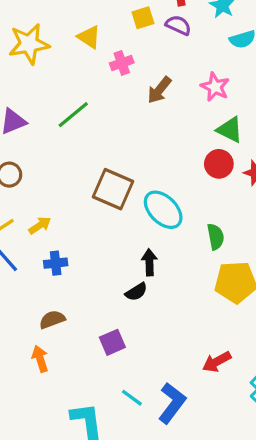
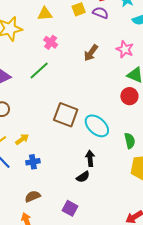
yellow triangle: (89, 37) -> (45, 14), moved, turned -35
pink cross: (122, 63) -> (51, 42), moved, turned -32
purple square: (112, 342) -> (70, 208), turned -35

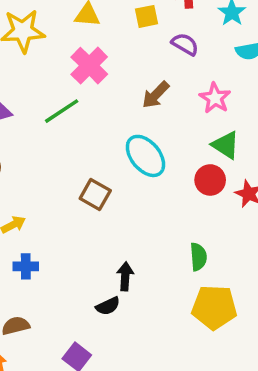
purple semicircle: (100, 13) -> (185, 44), moved
pink cross: (51, 42) -> (89, 66), size x1.5
brown square: (66, 115) -> (95, 195), size x0.7
cyan ellipse: (97, 126) -> (145, 156), moved

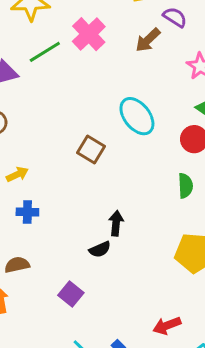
brown arrow: (156, 95) -> (148, 40), moved
green line: (62, 111) -> (45, 52), moved
green semicircle: (198, 257) -> (185, 186), moved

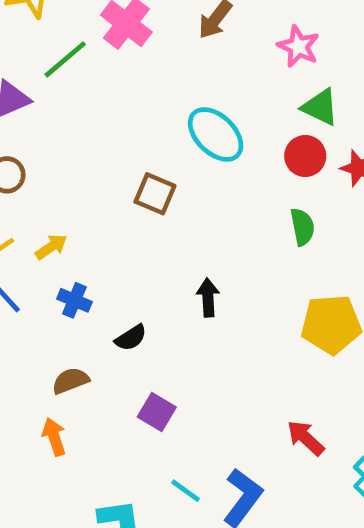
blue cross: (27, 212) -> (74, 300), turned 30
black semicircle: (100, 249) -> (131, 338), moved
red arrow: (167, 326) -> (306, 438), turned 72

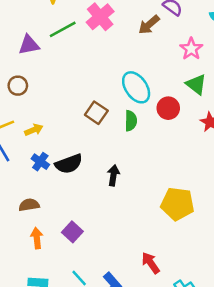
red circle: (305, 156) -> (168, 108), moved
green semicircle: (302, 227) -> (131, 121), moved
black semicircle: (131, 338) -> (69, 164), moved, size x1.5
orange arrow: (54, 437) -> (37, 238), moved

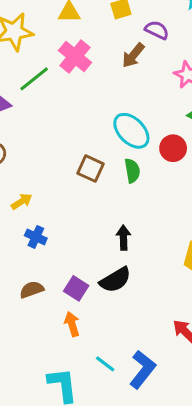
black semicircle: (69, 164) -> (115, 280), moved
purple square: (72, 232) -> (76, 288), moved
orange arrow: (37, 238) -> (72, 324), moved

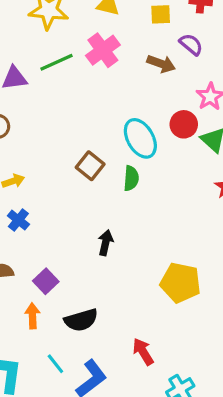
brown arrow: (133, 55) -> (161, 64), turned -124
red circle: (173, 148) -> (184, 124), moved
black semicircle: (115, 280) -> (81, 320), moved

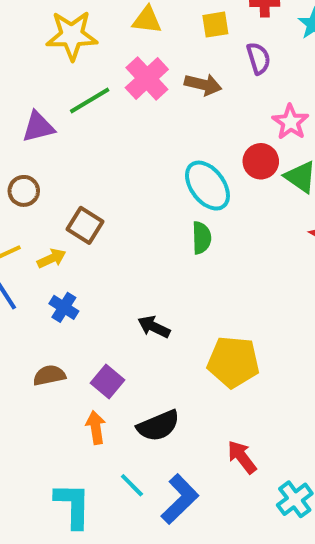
purple semicircle: (191, 44) -> (259, 58), turned 40
brown arrow: (161, 64) -> (203, 85), moved
brown square: (90, 166) -> (85, 225), moved
black arrow: (106, 243) -> (154, 327), moved, turned -70
yellow pentagon: (180, 283) -> (233, 362), moved

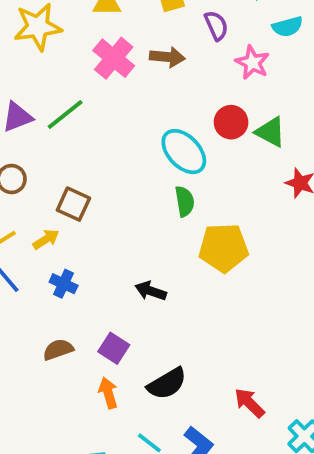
green line: (90, 101) -> (65, 115), moved
pink star: (290, 122) -> (252, 63), moved
yellow pentagon: (233, 362) -> (223, 248), moved

